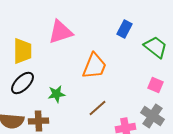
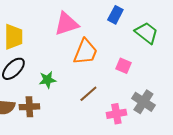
pink triangle: (60, 32) -> (66, 24), moved
pink square: (155, 85) -> (123, 66), moved

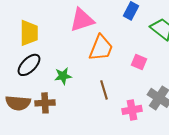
brown line: (88, 94) -> (104, 90), turned -66

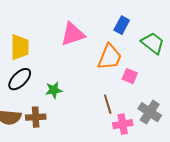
orange trapezoid: (101, 48) -> (110, 57), moved
brown line: (104, 90) -> (108, 104), moved

